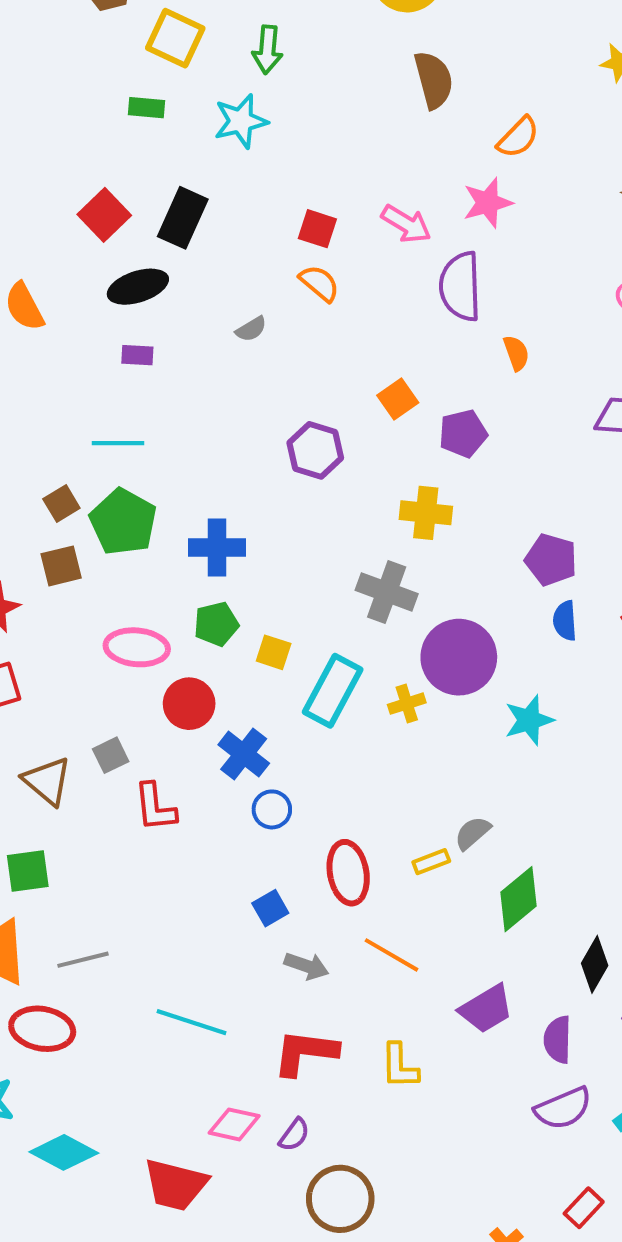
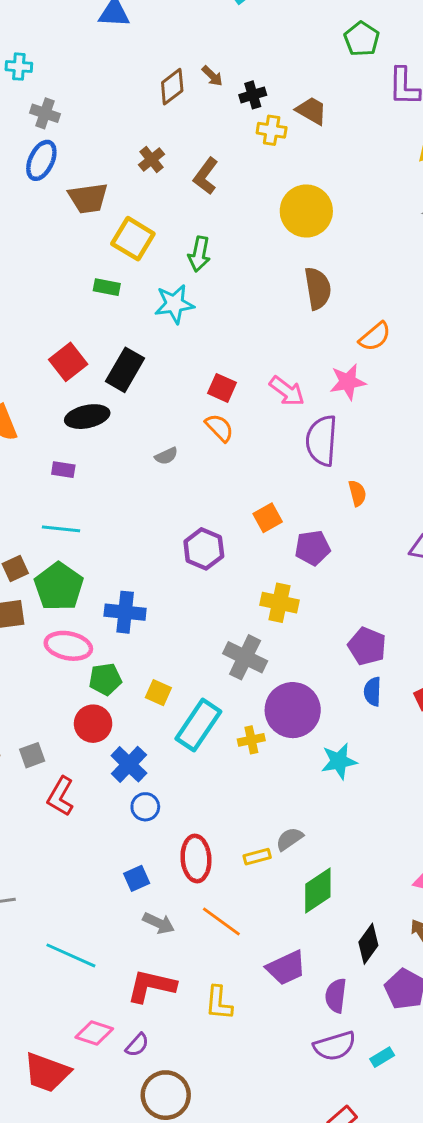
purple rectangle: (137, 355) -> (63, 470), moved
green pentagon: (216, 624) -> (105, 679), moved
pink ellipse: (137, 647) -> (68, 646), moved
red L-shape: (155, 807) -> (61, 796), turned 30

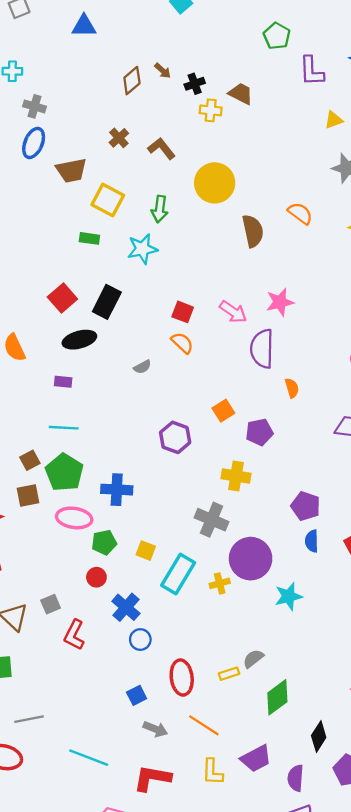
brown L-shape: (206, 176) -> (161, 148), turned 108
yellow circle: (306, 211) -> (215, 183), moved
orange semicircle: (375, 337) -> (300, 213), moved, turned -100
red circle: (93, 724) -> (96, 577), size x0.7
yellow L-shape: (219, 1003) -> (212, 772), moved

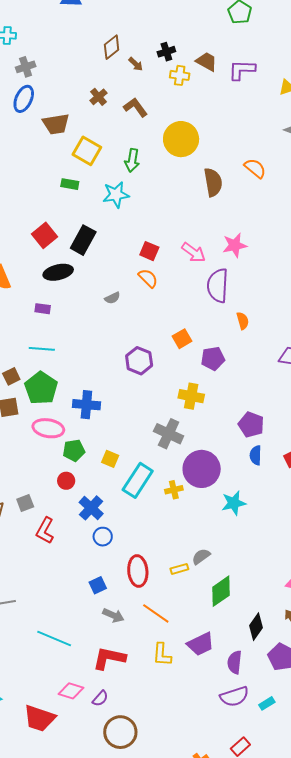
brown arrow: (163, 71) -> (136, 64), moved
purple L-shape: (312, 71) -> (242, 70), moved, turned 92
gray cross: (34, 106) -> (26, 67), turned -36

